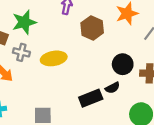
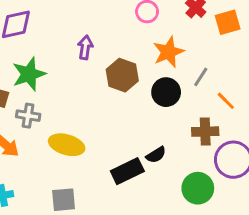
yellow ellipse: (54, 58) -> (67, 145), moved, turned 30
black circle: (123, 64) -> (166, 92), moved

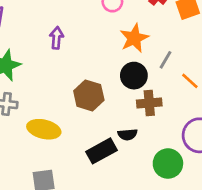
brown hexagon: (122, 75) -> (89, 95), moved
brown cross: (205, 132) -> (149, 103), moved
black semicircle: (156, 155) -> (127, 134), turned 30

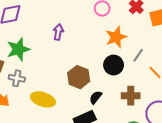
brown cross: (149, 103) -> (131, 96), moved
black semicircle: (127, 134) -> (96, 97), moved, turned 128

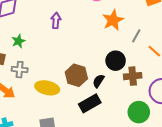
green star: (18, 49) -> (18, 41), size x0.6
black circle: (114, 65) -> (116, 61), moved
brown hexagon: (79, 77) -> (76, 75), moved

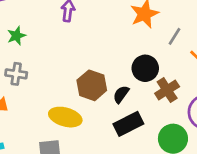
brown cross: (133, 76) -> (167, 90), turned -30
yellow ellipse: (47, 88) -> (65, 117), moved
black rectangle: (90, 103) -> (128, 124), moved

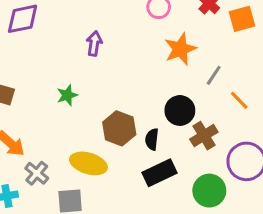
green star: (16, 36) -> (67, 95), moved
gray cross: (16, 74) -> (37, 173), moved, turned 30
black semicircle: (121, 94) -> (152, 139), turned -30

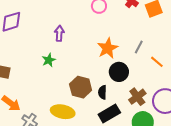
orange star: (180, 49) -> (108, 48), moved
green star: (67, 95) -> (49, 60), moved
brown cross: (204, 136) -> (137, 97), moved

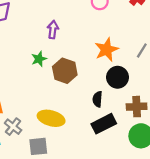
brown hexagon: (81, 87) -> (65, 71), moved
brown cross: (137, 97) -> (137, 107), turned 30

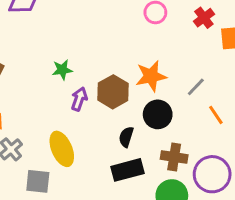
purple arrow: (53, 30) -> (79, 99), moved
brown hexagon: (65, 71) -> (113, 92), moved
yellow ellipse: (51, 118) -> (62, 149), turned 40

